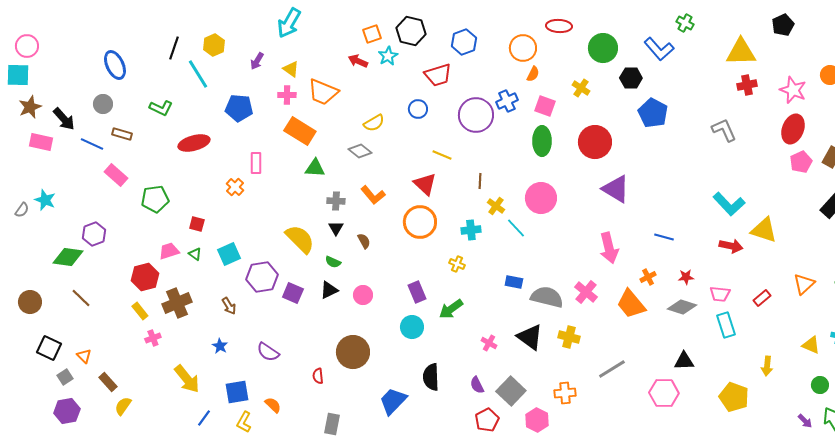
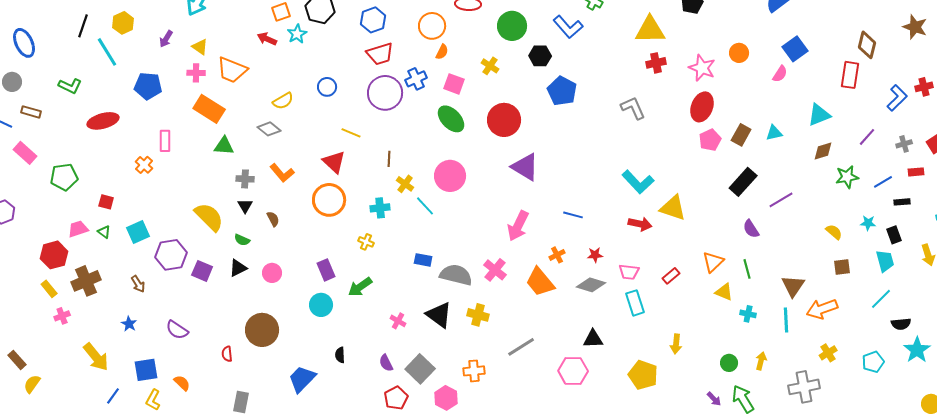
red trapezoid: (438, 75) -> (380, 54), moved
green ellipse: (542, 141) -> (451, 119), turned -44
pink arrow: (609, 248) -> (518, 226), turned 40
yellow triangle: (811, 345) -> (724, 292), moved
black semicircle: (431, 377) -> (340, 355), size x0.6

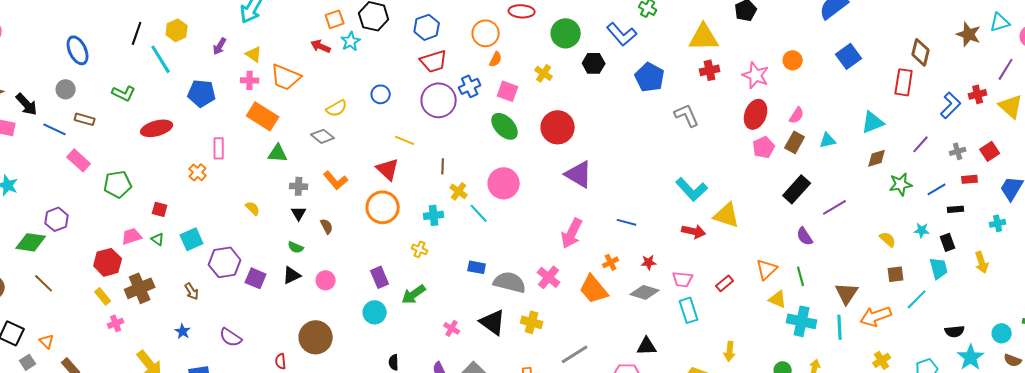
pink semicircle: (780, 74) -> (797, 115), moved
blue pentagon: (562, 91) -> (650, 77), moved
yellow semicircle: (209, 217) -> (253, 208), moved, size x0.5
cyan line: (881, 299) -> (917, 299), moved
cyan cross: (748, 314) -> (802, 321), size x1.8

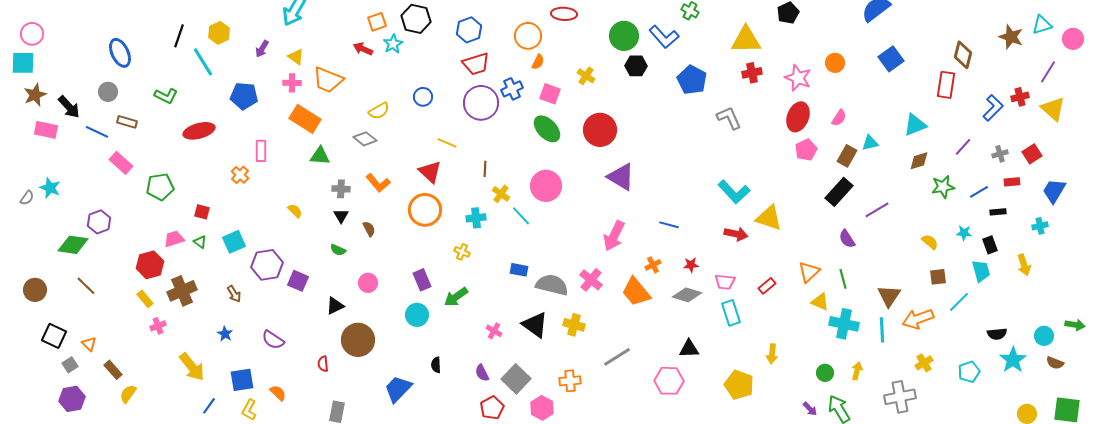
green circle: (566, 33) -> (624, 36), moved
brown rectangle: (795, 142) -> (847, 156), moved
black triangle: (292, 275) -> (335, 306), moved

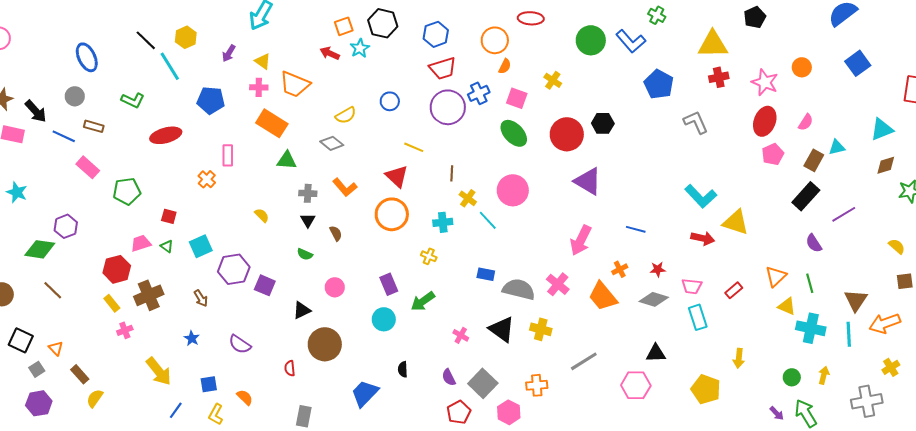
black line: (179, 36) -> (146, 40), turned -65
black hexagon: (636, 66) -> (603, 123), moved
blue square: (242, 380) -> (209, 384), size x0.7

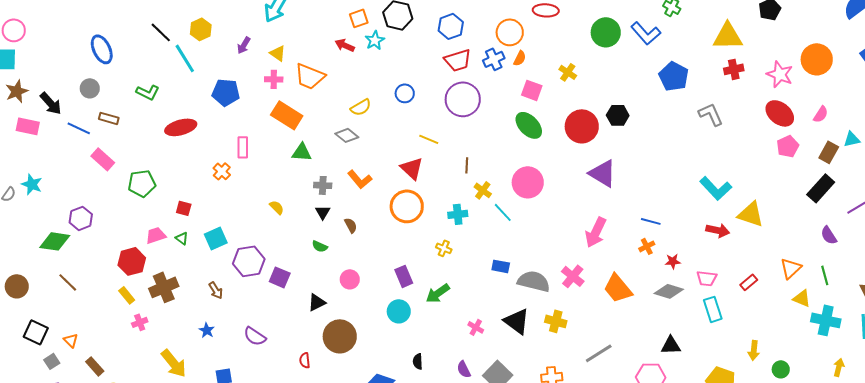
orange circle: (802, 67) -> (817, 59), size x1.6
blue cross: (479, 93) -> (494, 59), moved
red ellipse: (765, 121) -> (780, 113), turned -72
orange cross: (620, 269) -> (647, 246), moved
green circle: (792, 377) -> (781, 369), moved

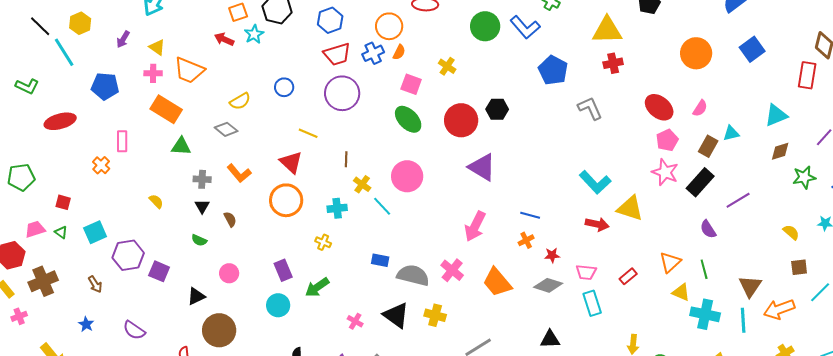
pink star: (780, 74) -> (665, 172), moved

